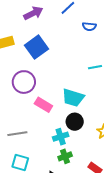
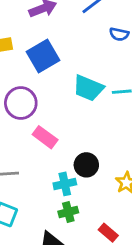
cyan trapezoid: (73, 98) -> (88, 88), moved

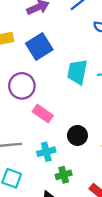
cyan trapezoid: (88, 88) -> (77, 72), turned 80
cyan cross: (65, 184) -> (46, 152), moved

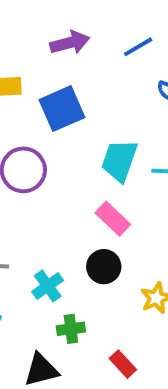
pink rectangle: (43, 114) -> (113, 219), moved
cyan cross: (46, 152) -> (48, 286), turned -30

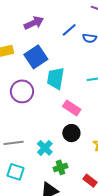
blue line: (138, 47) -> (69, 30), moved
cyan trapezoid: (119, 160) -> (56, 78), moved

